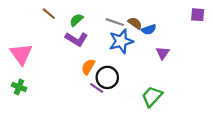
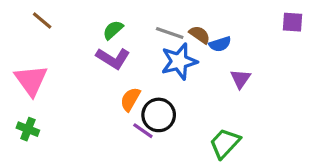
brown line: (49, 14) -> (42, 20), moved

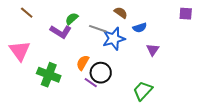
gray line: (170, 33) -> (98, 29), moved
brown semicircle: (200, 35) -> (121, 13), moved
purple L-shape: (113, 58) -> (61, 32), moved
green cross: (28, 129) -> (49, 75), moved, size x1.6

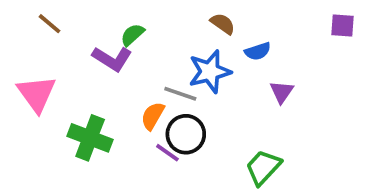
gray line: (98, 29) -> (180, 94), moved

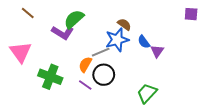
brown semicircle: (223, 24) -> (124, 24), moved
green semicircle: (132, 35) -> (74, 19), size x1.5
blue semicircle: (258, 51) -> (144, 42), moved, turned 72
gray line: (180, 94) -> (101, 52), turned -42
purple line: (167, 153) -> (85, 85), moved

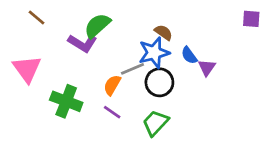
black circle: (104, 75) -> (159, 82), moved
green trapezoid: (147, 93) -> (155, 123), moved

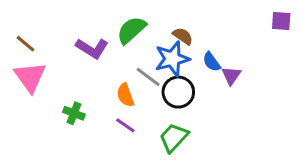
brown line: (36, 17) -> (26, 44), moved
green semicircle: (97, 26) -> (131, 30), moved
gray line: (132, 69) -> (148, 77), turned 60
orange semicircle: (112, 85) -> (125, 95), turned -50
green cross: (66, 101) -> (74, 113), size x0.6

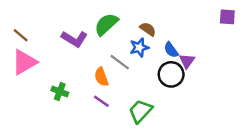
blue star: (172, 59) -> (139, 47), size x0.7
pink triangle: (30, 77) -> (24, 62), turned 36
black circle: (178, 92) -> (171, 74), moved

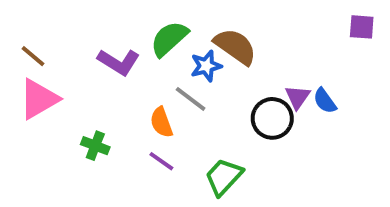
brown semicircle: (148, 29) -> (235, 46), size x1.6
blue star: (139, 47) -> (206, 66), moved
blue semicircle: (171, 50) -> (325, 101), moved

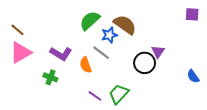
purple L-shape: (119, 62) -> (61, 54), moved
blue semicircle: (325, 101) -> (193, 76), moved
purple line: (161, 161) -> (95, 96), moved

